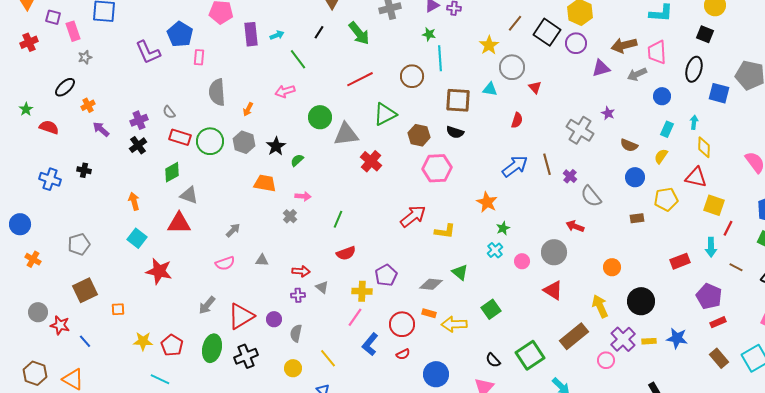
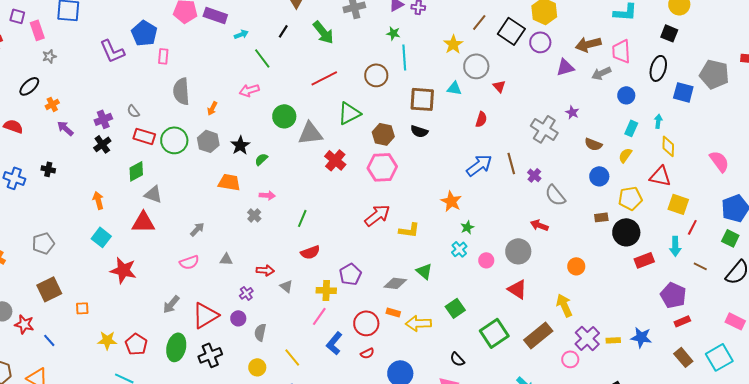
purple rectangle: (251, 34) -> (215, 15), moved, turned -65
pink hexagon: (437, 168) -> (382, 167), moved
purple cross: (298, 295) -> (246, 293), moved, turned -32
black circle: (641, 301) -> (626, 232), moved
green square: (530, 355) -> (494, 333), moved

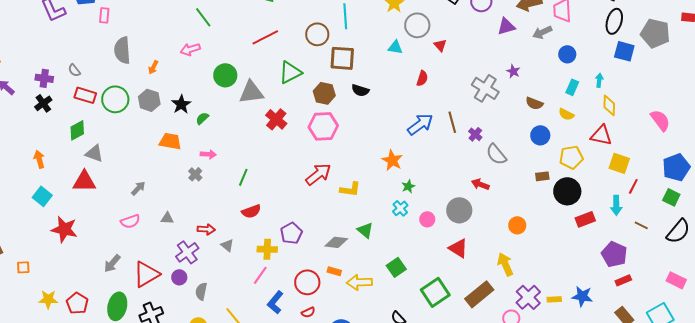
black ellipse: (658, 68) -> (614, 21), moved
brown square: (422, 99) -> (342, 58), moved
purple cross: (103, 119) -> (44, 78), turned 30
yellow semicircle: (625, 155) -> (566, 114), turned -98
purple cross: (246, 293) -> (187, 252), size x1.6

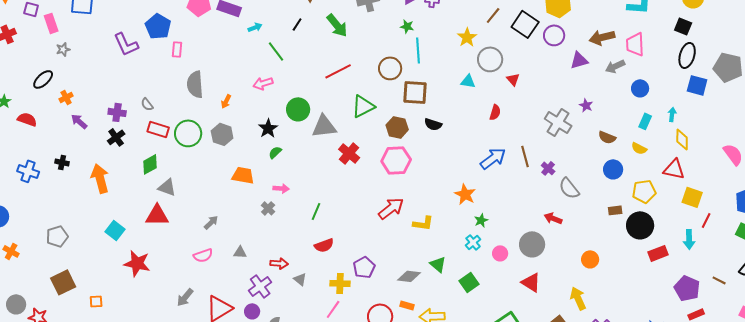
black star: (181, 104) -> (268, 128), moved
orange arrow: (39, 159) -> (100, 178), moved, size x1.6
brown line: (641, 225) -> (719, 280), moved
green square: (396, 267) -> (469, 282), moved

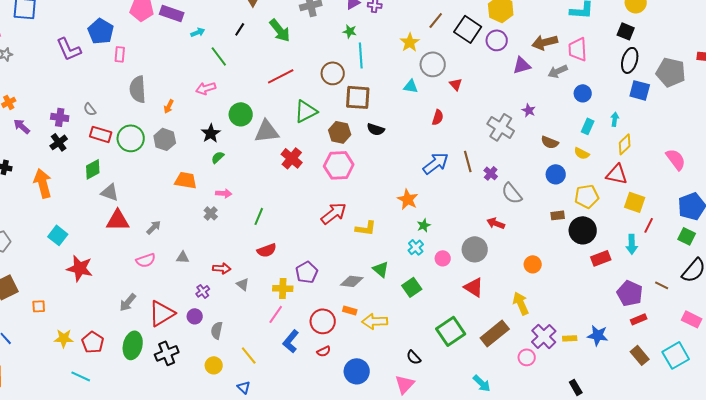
yellow diamond: (682, 139) -> (625, 144), turned 45
red triangle: (157, 215) -> (118, 220), moved
purple cross: (260, 286) -> (203, 291), size x0.6

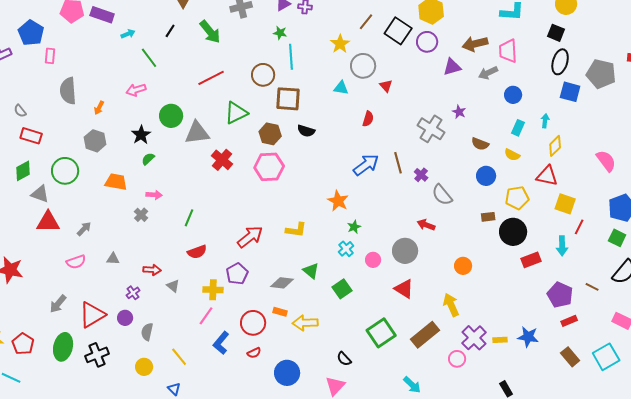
green circle: (131, 138) -> (65, 171), moved
red arrow: (334, 213) -> (250, 237), moved

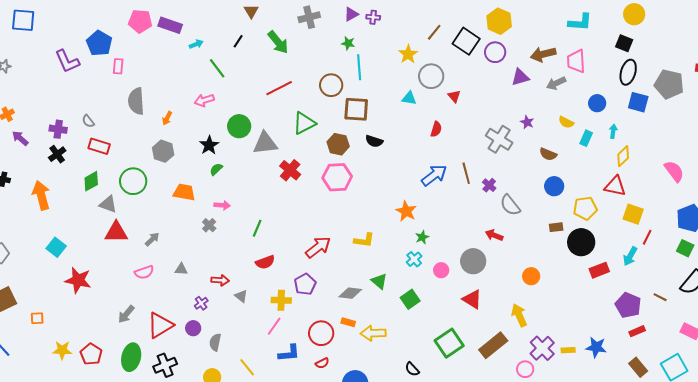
blue circle: (513, 95) -> (597, 103), moved
yellow semicircle: (512, 155) -> (566, 122), moved
cyan arrow: (562, 246) -> (630, 256), turned 30
blue L-shape: (221, 343) -> (289, 353), turned -135

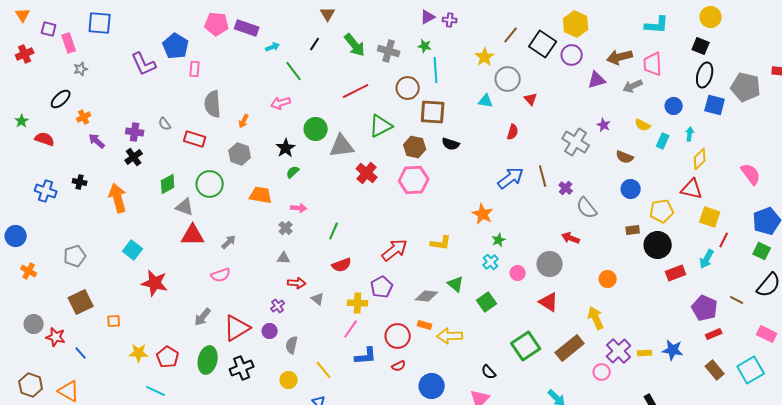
gray cross: (309, 17) -> (389, 51), moved, turned 30
red rectangle: (99, 146) -> (195, 139), moved
gray triangle: (181, 269) -> (284, 258), moved

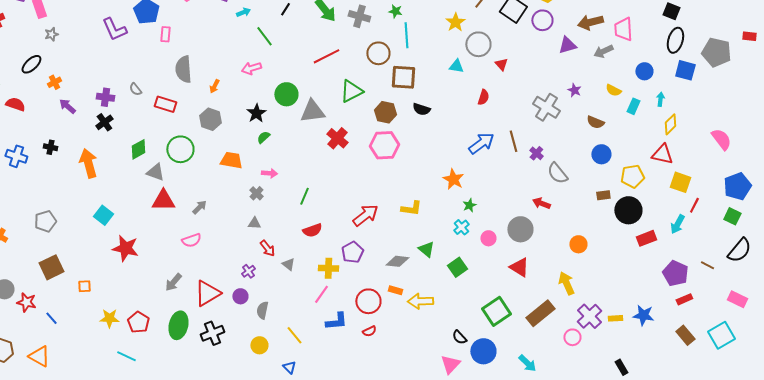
red arrow: (297, 283) -> (267, 248), turned 48
blue circle: (432, 386) -> (483, 351), moved

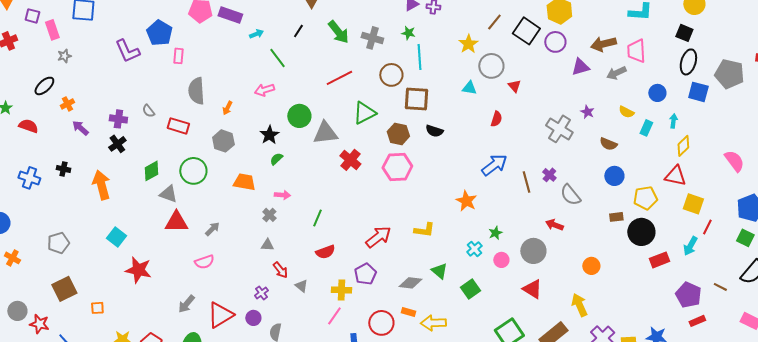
brown line: (513, 141) -> (526, 182), moved
green star: (469, 205) -> (495, 233), moved

